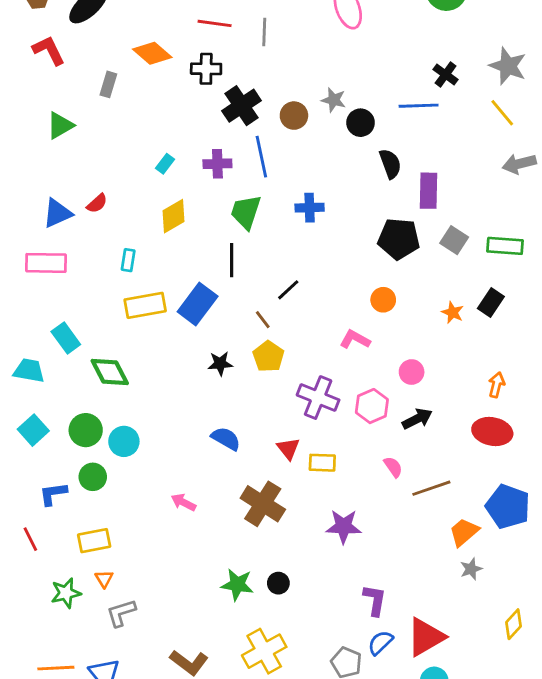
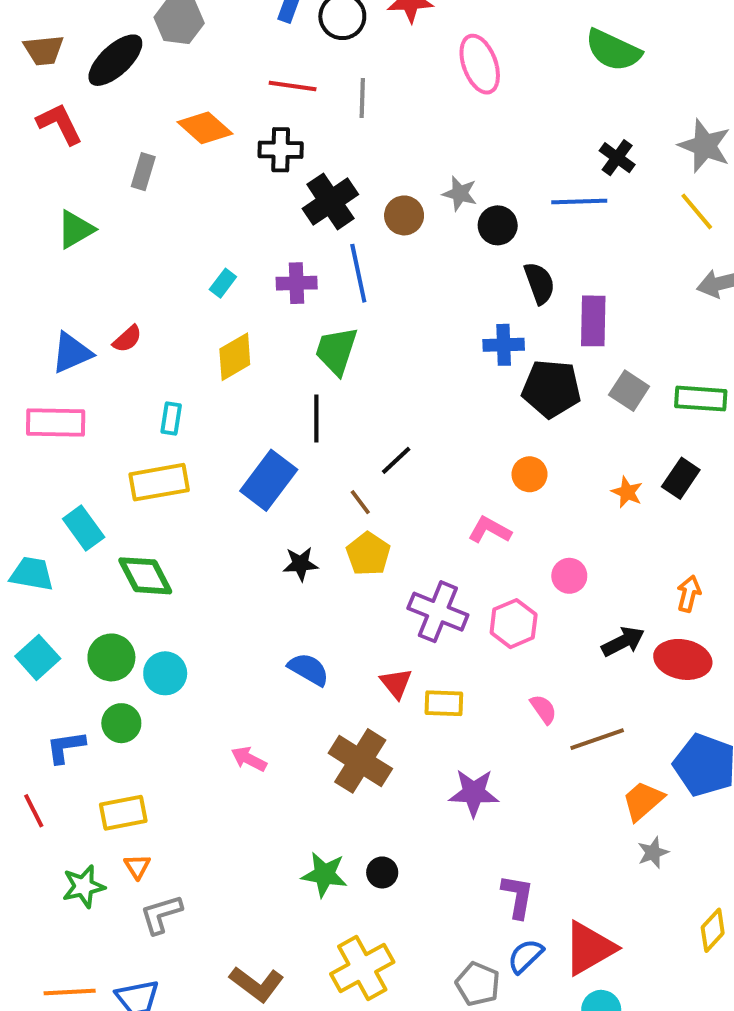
blue cross: (310, 208) -> (504, 345), moved
yellow rectangle: (145, 305) -> (159, 482), moved
black arrow: (417, 419) -> (623, 642), moved

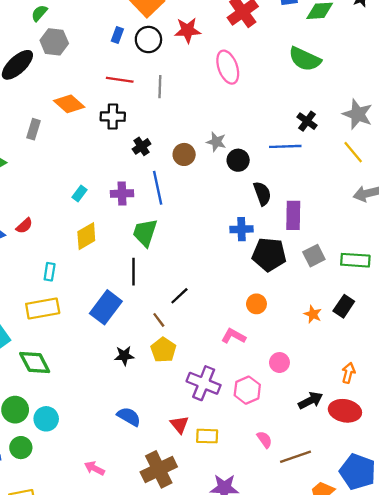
black cross: (330, 201) -> (142, 146), size x0.6
gray square: (629, 391) -> (314, 256), turned 30
brown cross: (360, 761) -> (159, 469), turned 32

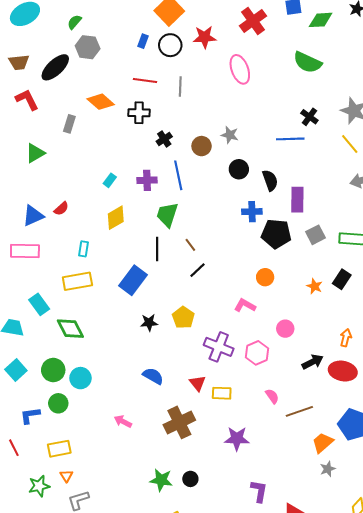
black circle: (238, 160) -> (239, 169), moved
brown line: (159, 320) -> (190, 245), moved

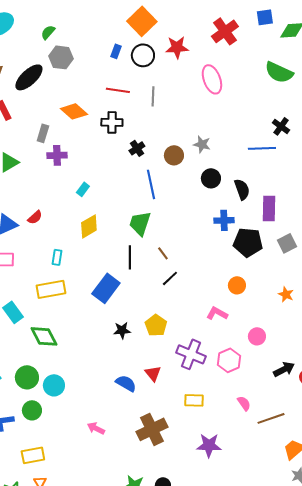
purple cross: (147, 180) -> (57, 155), moved
red triangle: (197, 383) -> (153, 373), moved

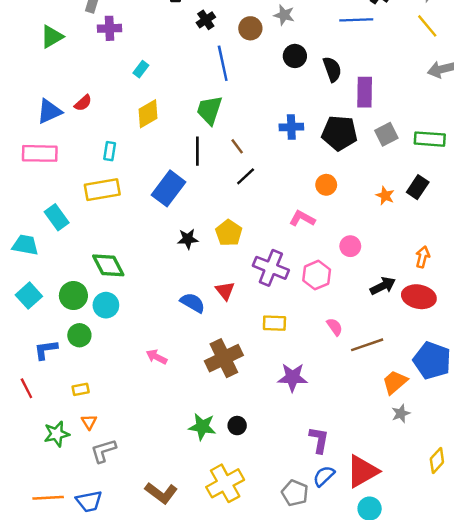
blue cross: (224, 220) -> (291, 127), moved
green diamond: (44, 336) -> (108, 265), moved
yellow rectangle: (33, 455) -> (81, 389), size x0.6

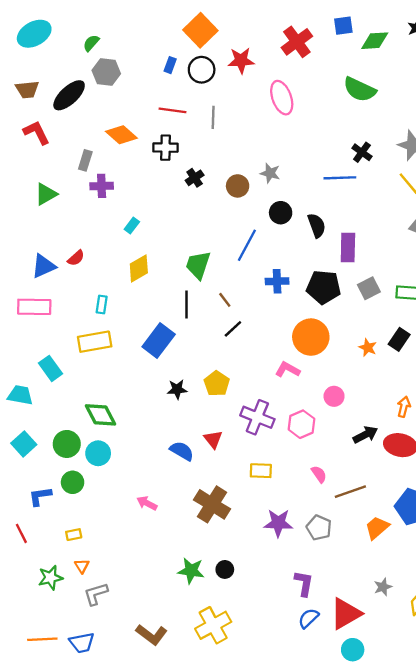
blue line: (223, 63) -> (247, 245), moved, turned 40
orange circle: (326, 185) -> (311, 337), size x1.8
brown cross: (224, 358) -> (212, 504), turned -32
gray star: (401, 413) -> (383, 587), moved
gray pentagon: (295, 493) -> (319, 528), moved

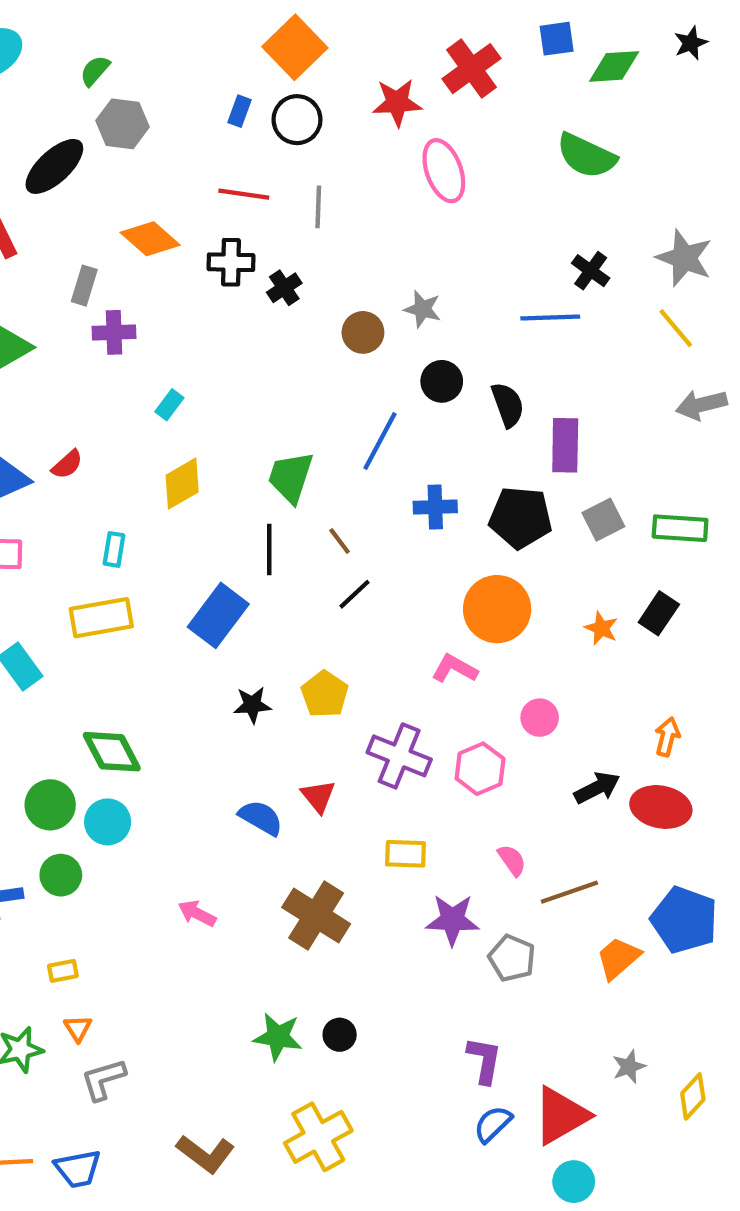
red star: (241, 60) -> (397, 103), moved
black cross: (195, 178) -> (284, 288), moved
purple star: (278, 523) -> (452, 920), moved

